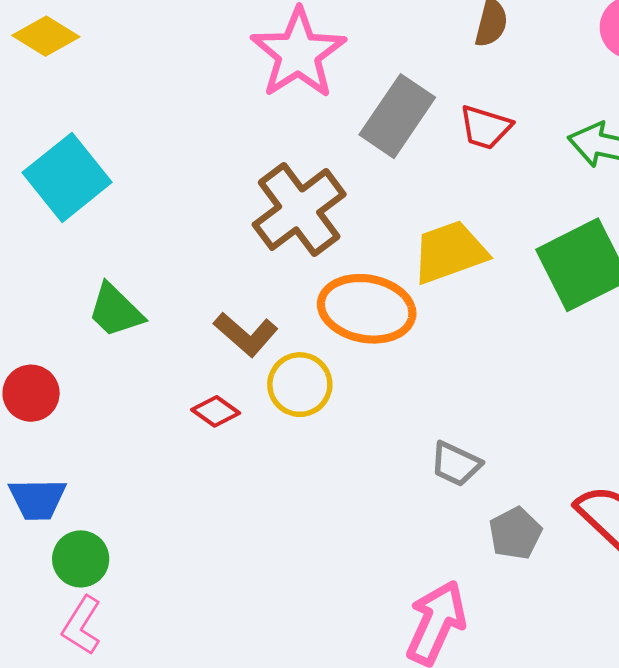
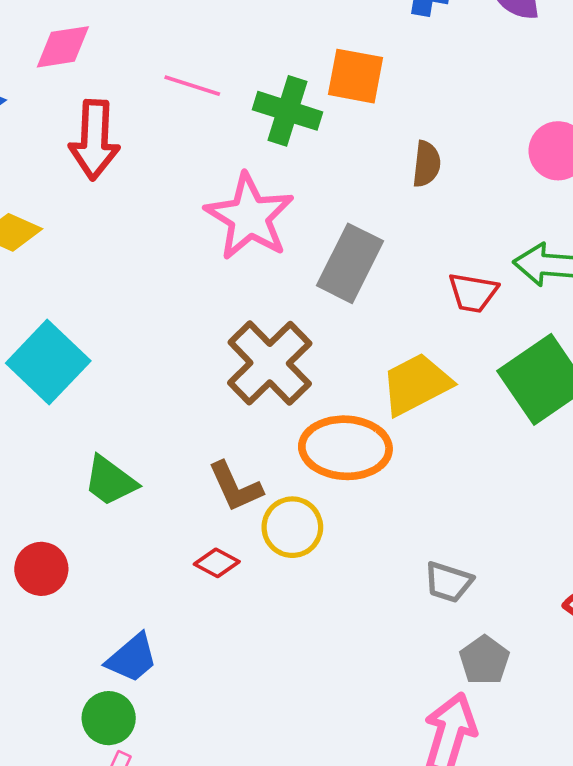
red trapezoid: (485, 127) -> (473, 293), moved
brown L-shape: (246, 334) -> (235, 487), turned 32
blue trapezoid: (37, 499) -> (132, 658), moved, turned -32
gray pentagon: (515, 533) -> (484, 660), moved

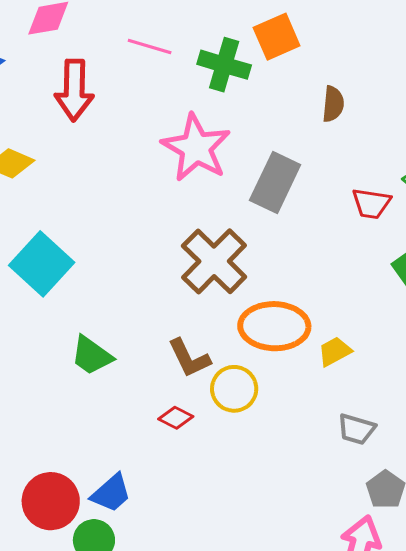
orange square: (355, 76) -> (277, 37), turned -33
yellow trapezoid: (416, 384) -> (335, 352), moved, size x0.6
red circle: (41, 569) -> (51, 501), moved, size x1.4

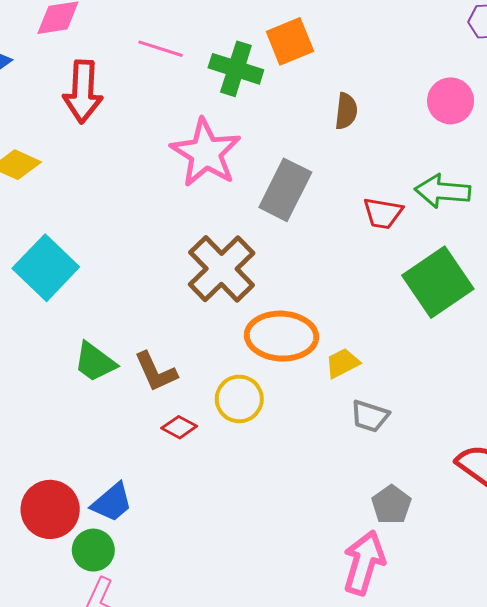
brown L-shape: (189, 358) -> (156, 372), moved
gray trapezoid: (356, 429) -> (370, 416), moved

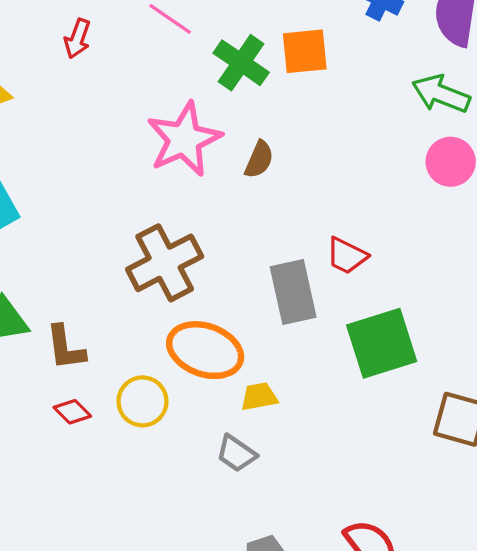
red arrow: (83, 92) -> (77, 39), size x0.6
brown semicircle: (346, 111) -> (259, 159), moved
gray rectangle: (285, 190) -> (293, 292), moved, turned -56
green arrow: (443, 191) -> (441, 94), moved
gray trapezoid: (370, 416) -> (236, 453), moved

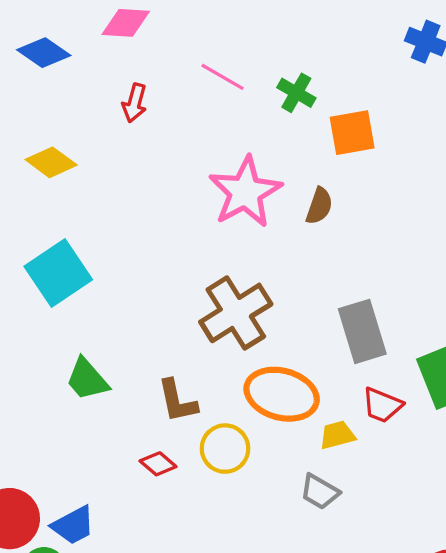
orange square: (305, 51) -> (352, 133), moved
green cross: (241, 63) -> (296, 93), moved, size x0.7
red trapezoid: (347, 256) -> (382, 405), moved
brown L-shape: (65, 348) -> (177, 401), moved

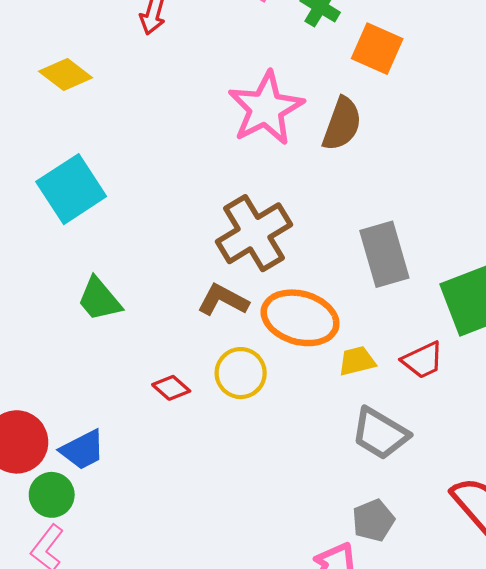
orange square: (352, 133) -> (377, 49), turned 33
brown semicircle: (319, 206) -> (342, 124), size x1.4
brown L-shape: (177, 401) -> (223, 300), moved, turned 129
red trapezoid: (382, 405) -> (423, 360), moved, turned -48
gray trapezoid: (320, 492) -> (380, 433), moved, size x1.4

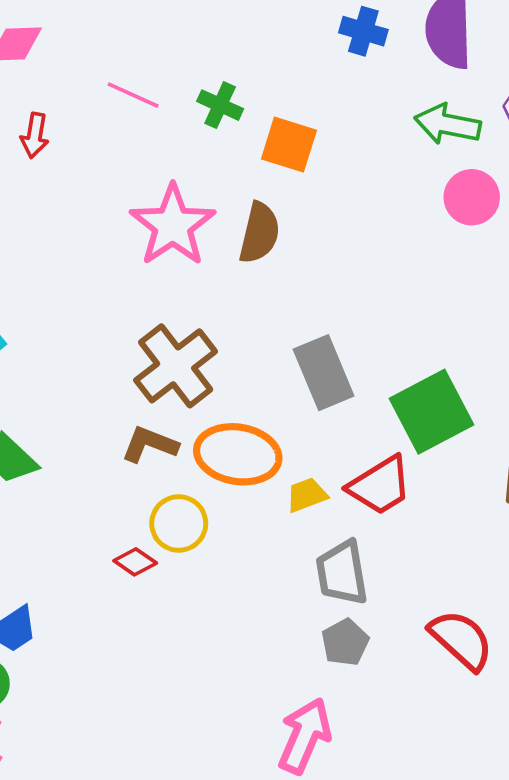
red trapezoid: (423, 360) -> (380, 486), size x1.4
red diamond: (171, 388) -> (135, 562), moved
gray trapezoid: (380, 433) -> (342, 573), turned 56
gray pentagon: (373, 520) -> (345, 642), moved

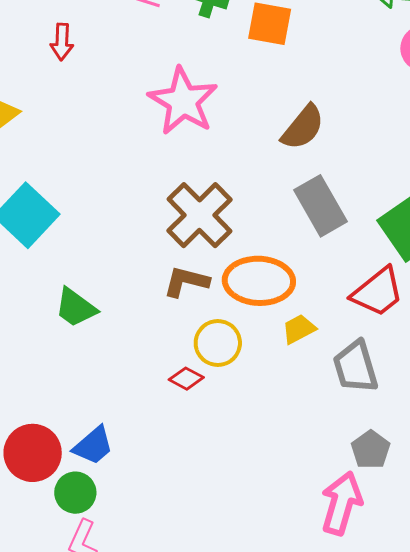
brown semicircle: (259, 233) -> (303, 127), moved, turned 33
yellow trapezoid: (307, 495) -> (299, 329), moved
gray pentagon: (345, 642) -> (371, 450), moved

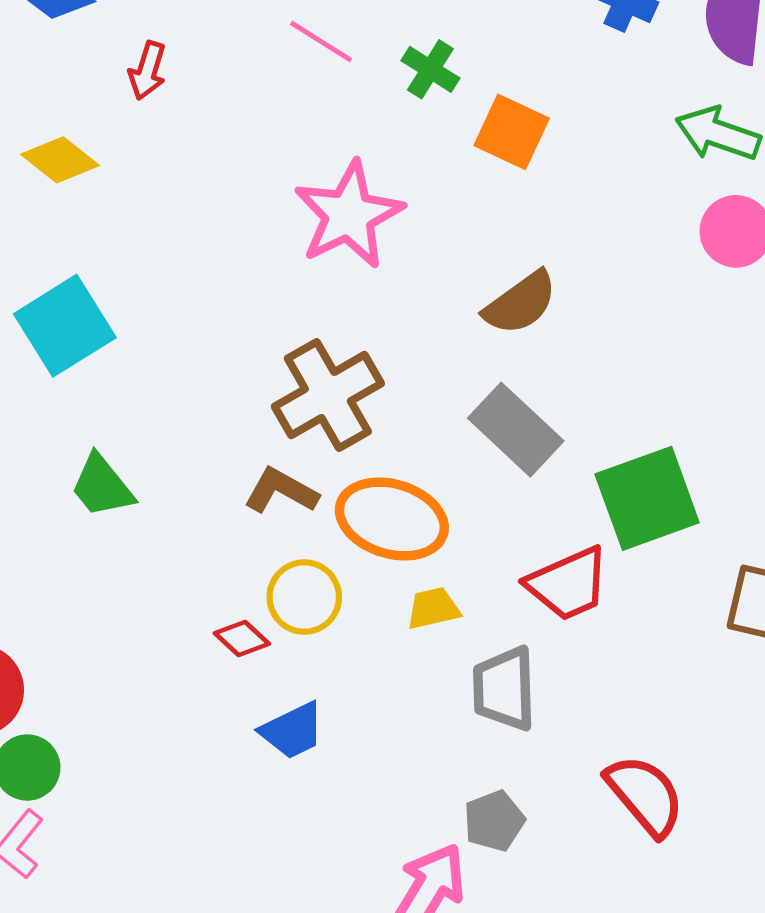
red arrow: (62, 42) -> (147, 71), moved
gray rectangle: (321, 206) -> (516, 430), turned -32
blue trapezoid: (93, 446) -> (292, 731), moved

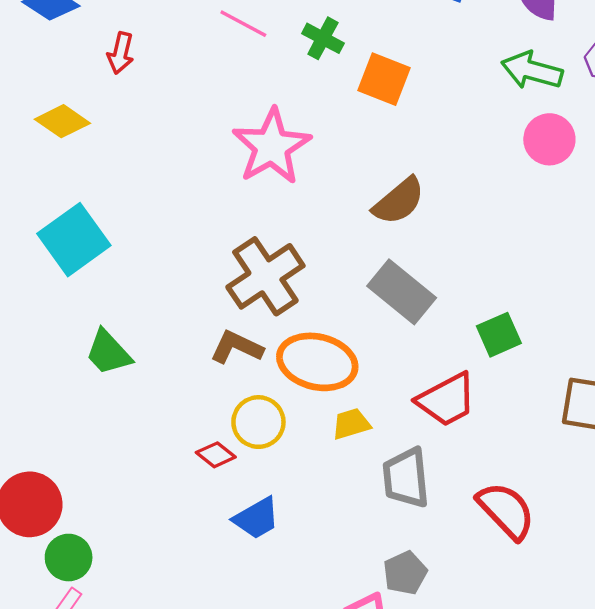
green square: (647, 498) -> (499, 335), size x0.6
red semicircle: (645, 795) -> (506, 511), moved

